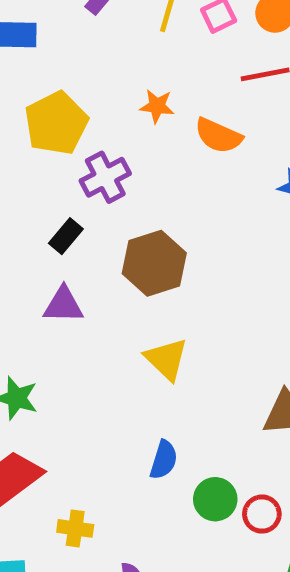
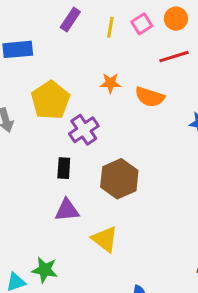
black rectangle: (66, 236) -> (64, 168), turned -30
yellow triangle: (166, 359) -> (105, 239), moved

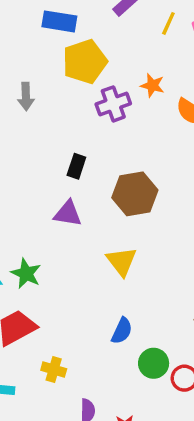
yellow pentagon: (50, 100) -> (85, 62), moved
purple cross: (84, 130) -> (113, 104), moved
yellow triangle: (105, 239) -> (122, 261), moved

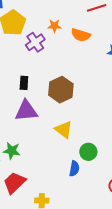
purple triangle: (68, 214) -> (26, 111), size x1.4
green circle: (154, 363) -> (88, 152), moved

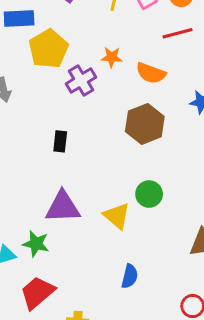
brown hexagon: (61, 90) -> (145, 124), moved
purple triangle: (26, 111) -> (63, 207), moved
green circle: (88, 152) -> (149, 194), moved

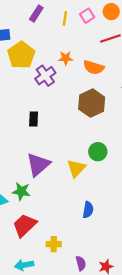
purple triangle: (63, 207) -> (38, 165), turned -35
yellow triangle: (117, 216) -> (76, 168), turned 36

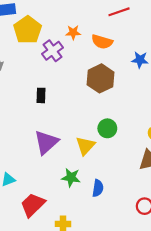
green star: (21, 191) -> (71, 178), moved

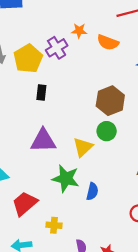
yellow pentagon: (28, 30) -> (28, 59), moved
brown hexagon: (100, 78) -> (110, 101), moved
purple triangle: (46, 142) -> (43, 141), turned 36
green star: (71, 178) -> (66, 178), size x1.4

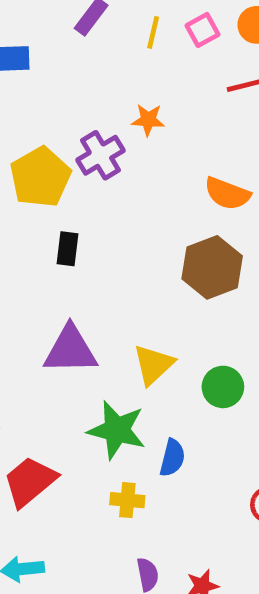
orange semicircle: (108, 42) -> (227, 194), moved
green circle: (107, 131) -> (223, 387), moved
yellow cross: (54, 225) -> (127, 500), moved

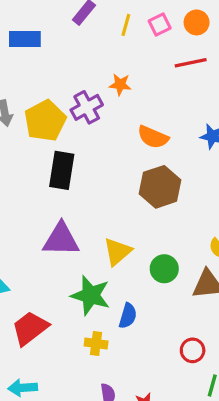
orange semicircle: (227, 194) -> (153, 137), moved
black rectangle: (68, 249) -> (62, 170), size x1.6

